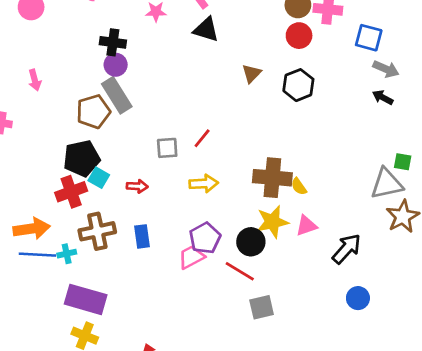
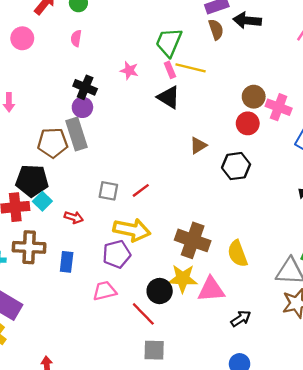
yellow arrow: (204, 183) -> (132, 230), size x1.4
yellow semicircle: (299, 186) -> (238, 254), moved, size x1.6
pink triangle: (306, 226) -> (211, 290), size x1.4
purple pentagon: (205, 238) -> (117, 254), moved
black arrow: (347, 249) -> (241, 319), size x0.7

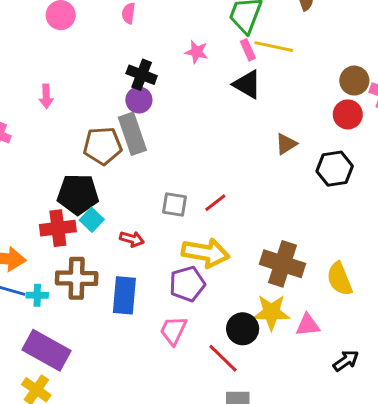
blue rectangle: (67, 262) -> (124, 295), size x1.4
pink triangle: (211, 290) -> (308, 325), size x0.7
pink trapezoid: (105, 291) -> (173, 331), turned -50

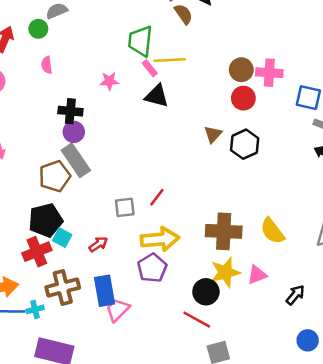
brown triangle: (286, 144) -> (213, 134), moved
red arrow: (132, 239) -> (98, 244), turned -36
pink trapezoid: (173, 331) -> (118, 310), moved, turned 35

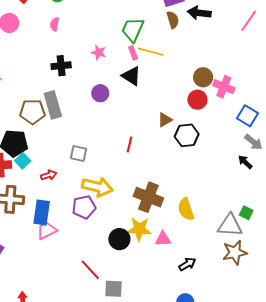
black cross: (70, 111) -> (61, 66), turned -30
purple circle: (74, 132) -> (100, 93), moved
red line: (157, 197) -> (130, 144), moved, turned -42
red line: (197, 320) -> (90, 270), moved

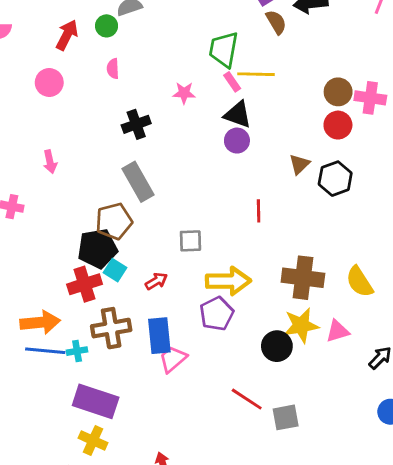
purple circle: (100, 93) -> (237, 141), moved
brown pentagon: (32, 112) -> (114, 221), moved

